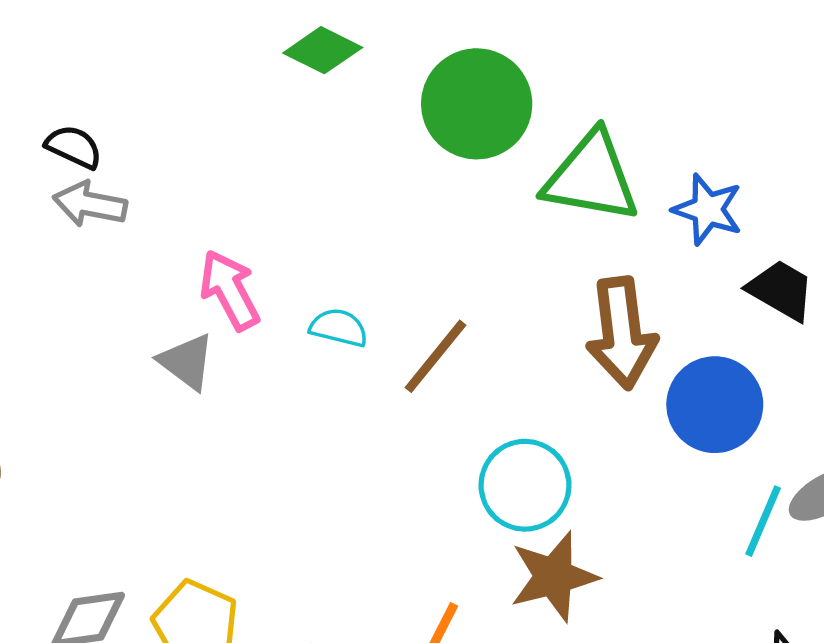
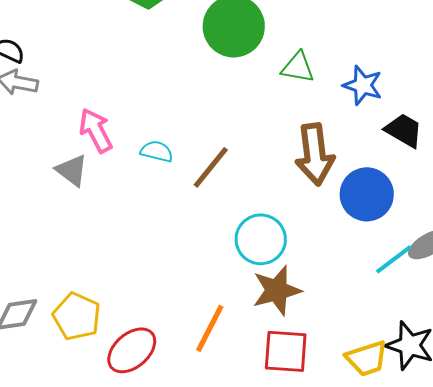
green triangle: (591, 177) -> (298, 67), size x0.6
cyan line: (763, 521) -> (394, 259), turned 30

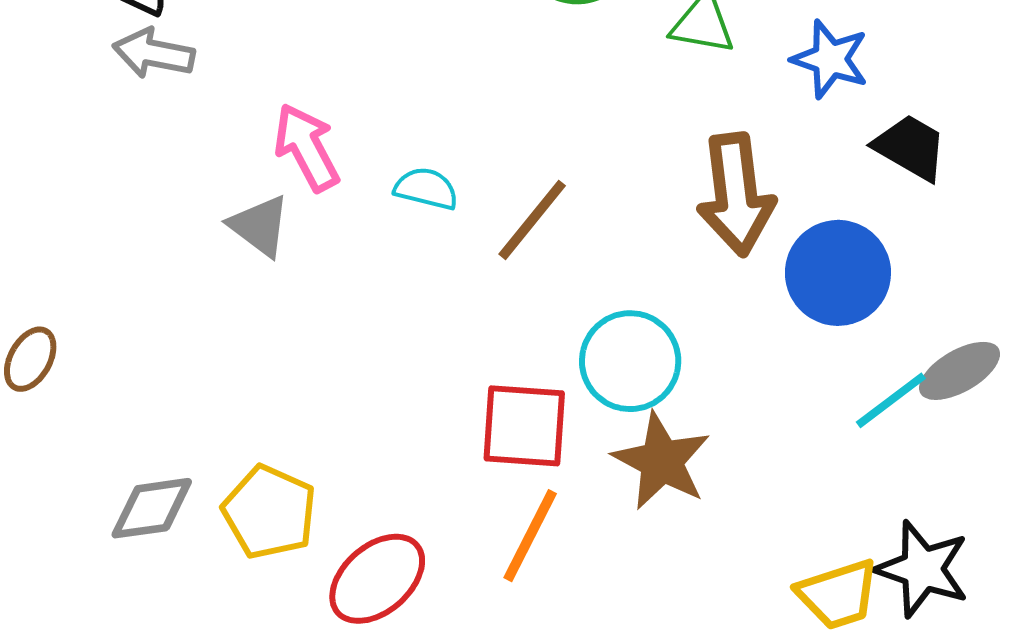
brown star: (277, 290) -> (662, 461), turned -30
red square: (286, 351) -> (524, 426), moved

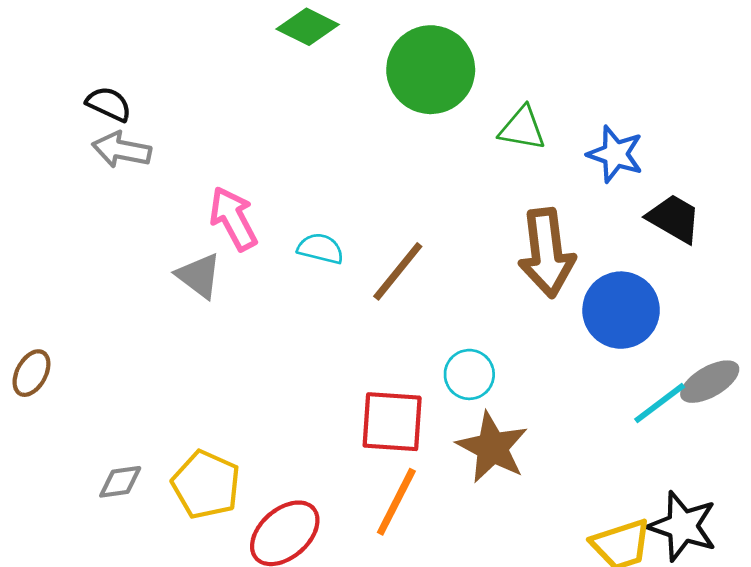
cyan circle: (630, 361) -> (469, 374), size x0.7
gray diamond: (152, 508) -> (120, 482), size x0.7

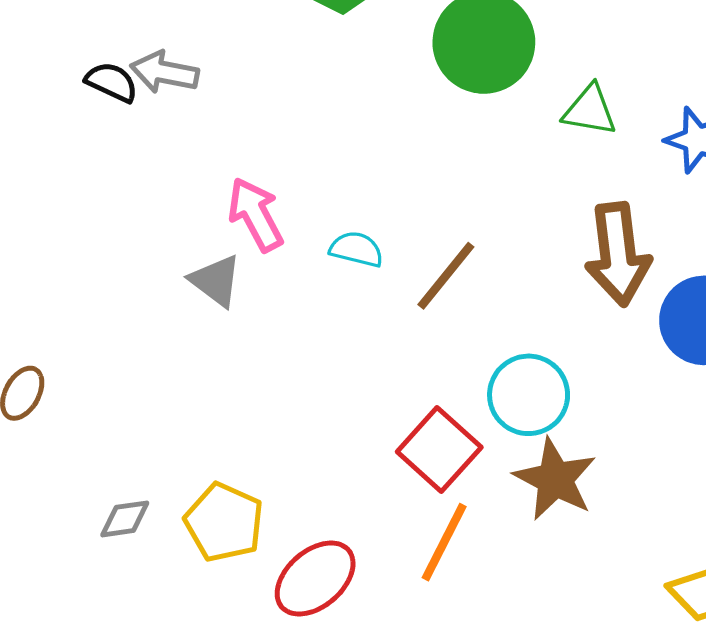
gray arrow: (122, 150) -> (165, 72), moved
cyan circle: (469, 374) -> (529, 395), size x1.4
red square: (392, 422) -> (439, 449), turned 38

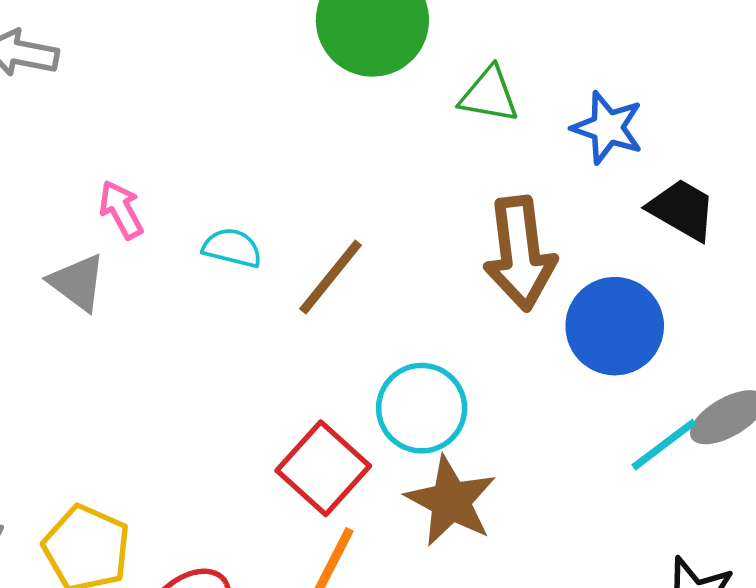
pink arrow: (256, 214) -> (121, 210), size x0.7

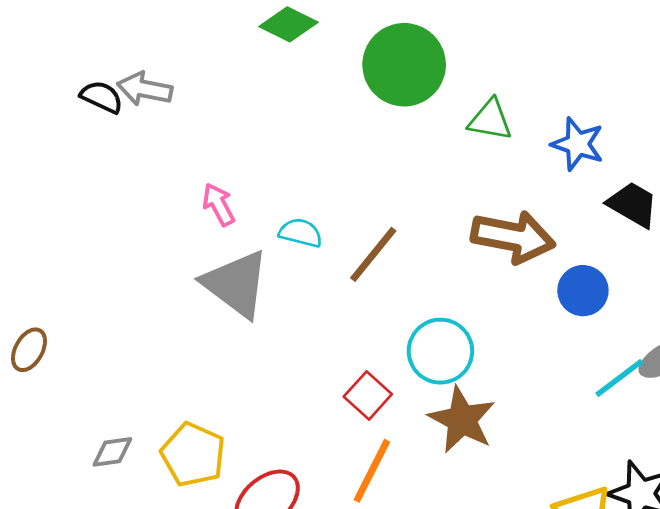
brown arrow: (520, 253) -> (513, 237), turned -72
gray triangle: (77, 282) -> (236, 284), moved, size x1.6
blue circle: (615, 326) -> (583, 291), size x0.7
red square: (323, 468) -> (368, 395), size x0.7

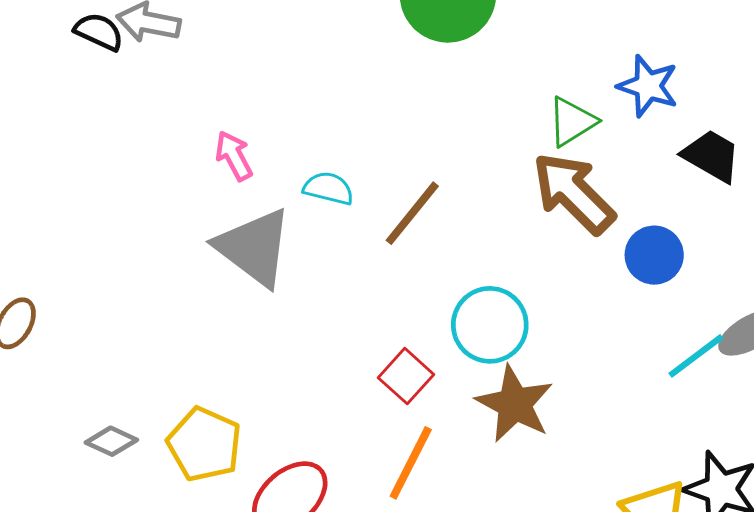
green triangle: (490, 120) -> (572, 122), moved, turned -42
brown arrow: (513, 237) -> (574, 193), turned -146
gray diamond: (112, 452) -> (111, 441), turned 33

